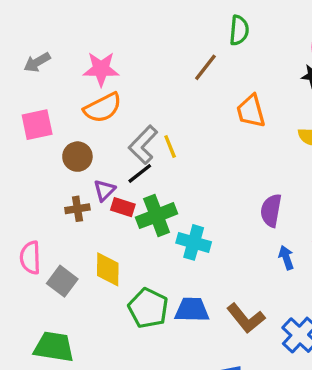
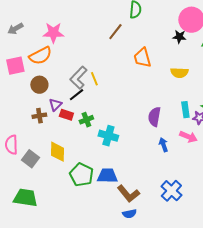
orange semicircle: (103, 108) -> (40, 56), moved
green cross: (157, 216) -> (86, 120), size x0.6
brown L-shape: (246, 318) -> (128, 194), moved

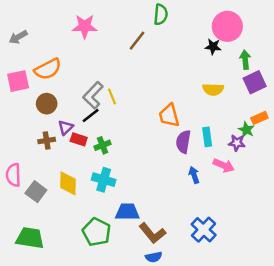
pink star: (53, 33) -> (85, 26), moved
orange trapezoid: (142, 58) -> (169, 116), moved
cyan rectangle: (185, 110) -> (207, 137), moved
cyan cross: (108, 136) -> (104, 180), moved
green pentagon: (81, 175) -> (97, 232), moved

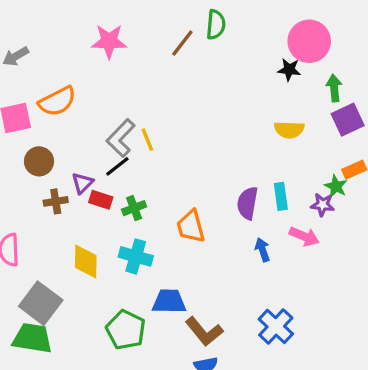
brown line: (137, 41) -> (182, 43), moved
brown circle: (47, 104) -> (39, 161), moved
orange trapezoid: (169, 116) -> (191, 226), moved
gray square: (36, 192) -> (41, 303), moved, size x1.4

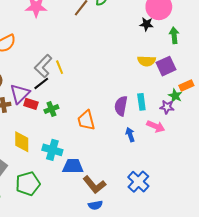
purple square: (348, 120) -> (166, 66), moved
purple triangle: (82, 183) -> (20, 94), size x1.5
cyan cross: (136, 256) -> (52, 150), moved
green pentagon: (126, 330) -> (28, 184), moved, turned 30

